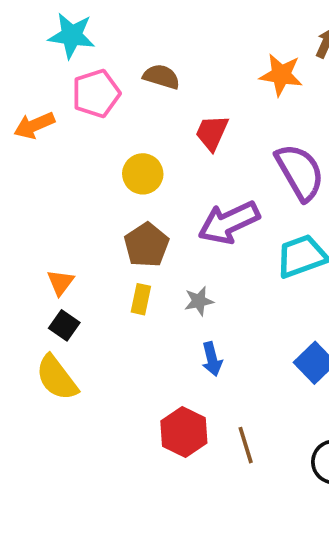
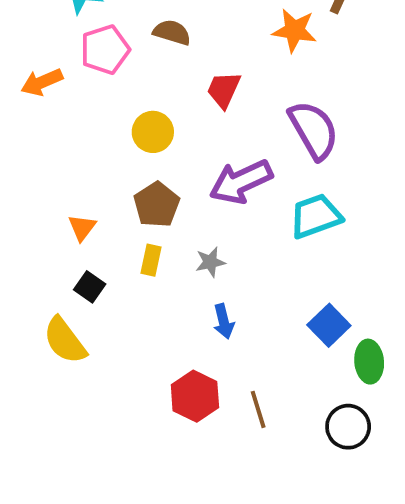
orange triangle: (60, 282) -> (82, 228), moved
black square: (64, 325) -> (90, 287), moved

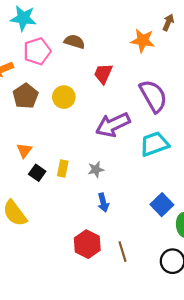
brown pentagon: (157, 205) -> (25, 96), moved
black square: (90, 287) -> (37, 173), moved

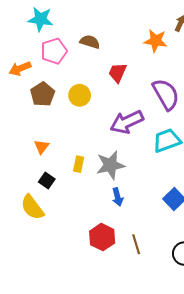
gray star: (96, 170) -> (110, 165), size x1.8
black square: (37, 173) -> (47, 181), moved

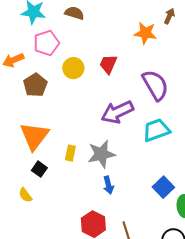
brown semicircle: (90, 42) -> (74, 13), moved
yellow circle: (80, 95) -> (73, 68), moved
orange triangle: (42, 147) -> (34, 136), size x2.0
yellow semicircle: (32, 207) -> (25, 195), size x0.6

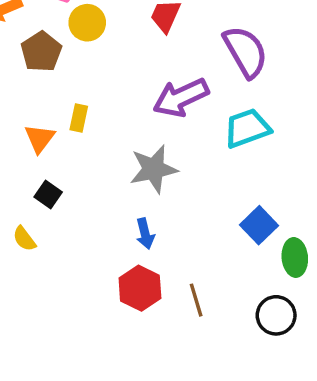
yellow circle: (73, 68) -> (87, 23), moved
orange triangle: (34, 136) -> (40, 138), size x0.6
yellow rectangle: (70, 153) -> (79, 118), moved
blue arrow: (108, 185) -> (145, 234), moved

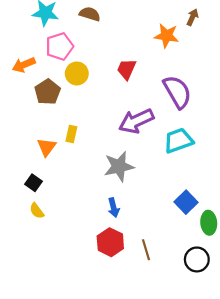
black square: (48, 195) -> (34, 183), moved

